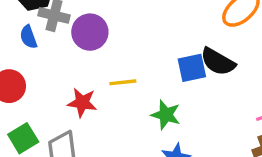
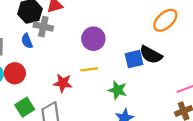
purple circle: (90, 32) -> (93, 39), moved

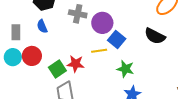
gray cross: (43, 27) -> (78, 14), moved
blue square: (134, 59) -> (117, 39), moved, turned -36
green square: (25, 107) -> (57, 69), moved

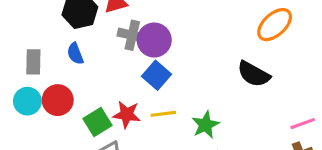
purple circle: (102, 23) -> (154, 40), moved
blue square: (117, 39) -> (156, 75), moved
yellow line: (99, 51) -> (163, 114), moved
green star: (125, 69) -> (206, 125), turned 30

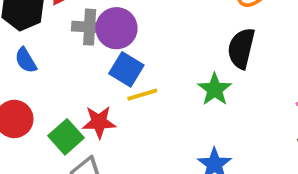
black semicircle: (254, 74) -> (241, 48), turned 84
yellow line: (163, 114) -> (142, 95), moved
green star: (206, 125) -> (215, 89), moved

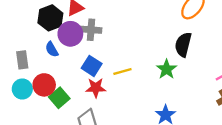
purple circle: (116, 28) -> (70, 34), moved
blue square: (126, 69) -> (92, 66), moved
green square: (66, 137) -> (59, 98), moved

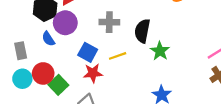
gray cross: (91, 30) -> (109, 22), moved
black semicircle: (183, 45) -> (142, 31), moved

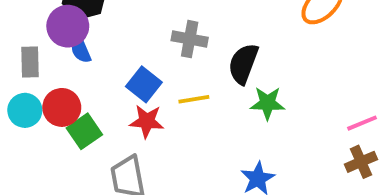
purple circle: (65, 23) -> (68, 26), moved
green star: (160, 51) -> (267, 103), turned 30

